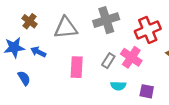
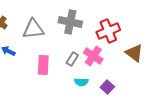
gray cross: (106, 20) -> (70, 22), turned 30
purple square: (147, 91) -> (107, 87), turned 32

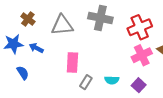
pink cross: (93, 56) -> (142, 55), moved, turned 30
gray rectangle: (72, 59) -> (86, 82), moved

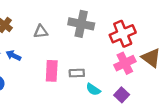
gray triangle: (62, 25) -> (41, 32), size x0.6
cyan semicircle: (112, 80) -> (93, 89), turned 32
gray rectangle: (86, 82) -> (77, 73), moved, turned 56

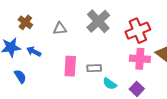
gray cross: (81, 24) -> (98, 21), turned 35
pink cross: (125, 63) -> (140, 59), turned 30

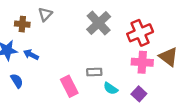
brown cross: (25, 22) -> (22, 24), turned -32
gray triangle: (60, 29) -> (45, 14), moved, turned -40
pink rectangle: (70, 66) -> (69, 86), moved, turned -30

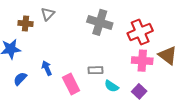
gray cross: (99, 23) -> (100, 22), turned -30
blue arrow: (31, 55) -> (47, 68), moved, turned 40
blue semicircle: (17, 81) -> (20, 79), turned -104

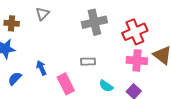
gray cross: (100, 22) -> (94, 22), turned -30
brown cross: (25, 24) -> (12, 23), moved
gray rectangle: (96, 70) -> (88, 62), moved

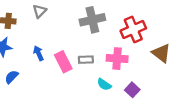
pink cross: (137, 60) -> (117, 59), moved
blue arrow: (41, 68) -> (38, 53), moved
pink rectangle: (66, 84) -> (63, 62), moved

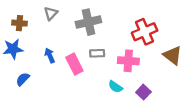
gray cross: (92, 20) -> (88, 22), moved
gray rectangle: (86, 60) -> (97, 53), moved

